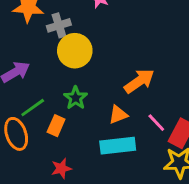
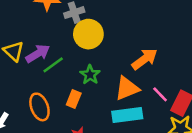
green line: (33, 108) -> (53, 65), moved
orange triangle: (118, 115) -> (127, 88), size x1.5

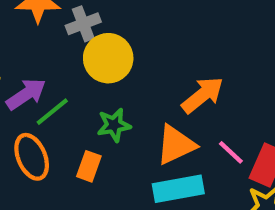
green star: (90, 75) -> (114, 125), turned 30
orange ellipse: (39, 107) -> (32, 157), moved

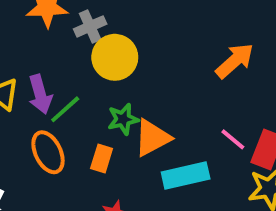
purple arrow: (26, 94) -> (40, 94), turned 111
orange arrow: (203, 95) -> (235, 61), moved
orange triangle: (176, 145) -> (152, 138), moved

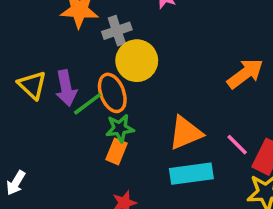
green star: (123, 119) -> (120, 128), moved
orange triangle: (152, 138) -> (186, 133), moved
orange ellipse: (48, 152) -> (112, 93), moved

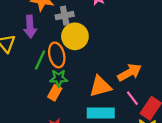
orange arrow: (245, 74) -> (130, 72), moved
purple arrow: (66, 88) -> (30, 27), moved
green line: (88, 104) -> (40, 60), turned -36

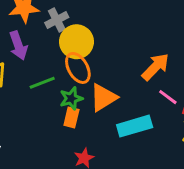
orange ellipse: (57, 55) -> (78, 68), moved
green line: (40, 60) -> (42, 83), turned 60
orange triangle: (100, 86) -> (103, 97), moved

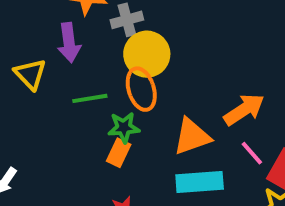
orange triangle: (103, 97) -> (192, 137), moved

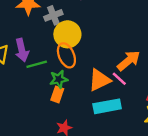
purple arrow: (69, 43) -> (22, 50), moved
pink line: (252, 153) -> (119, 79), moved

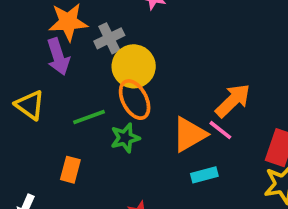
purple arrow: (22, 50) -> (58, 57), moved
orange rectangle: (57, 94) -> (70, 170), moved
cyan rectangle: (107, 106) -> (204, 175), size x0.6

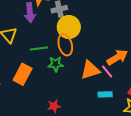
orange rectangle: (70, 170) -> (23, 74), size x1.5
cyan rectangle: (204, 175) -> (105, 94), moved

